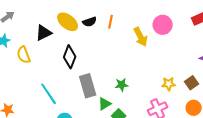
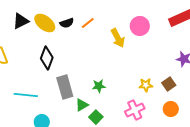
orange line: (111, 22) -> (88, 23), turned 40
black triangle: (44, 33) -> (21, 21), moved
cyan line: (49, 94) -> (26, 95), turned -50

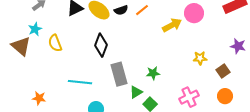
yellow arrow: (118, 38) -> (172, 25), turned -90
yellow star: (146, 85) -> (200, 58), moved

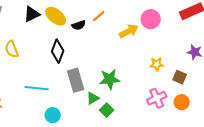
black semicircle: (121, 10) -> (79, 25), moved
brown square: (223, 71) -> (180, 77), turned -32
green star: (153, 73) -> (110, 79), size x1.5
pink cross: (189, 97) -> (157, 98), moved

